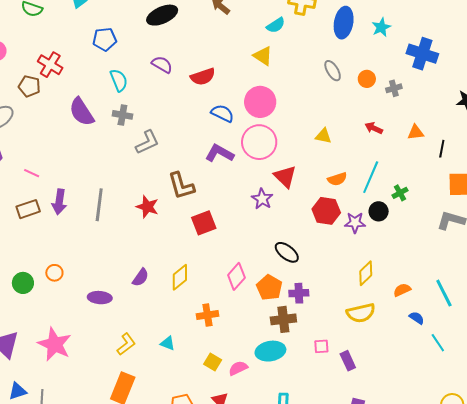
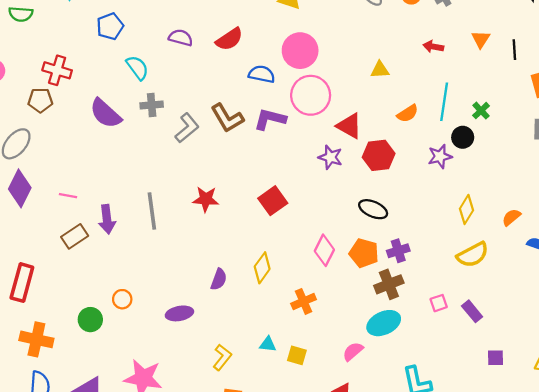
orange triangle: (416, 132) -> (481, 39), turned -36
brown L-shape: (181, 186) -> (227, 118), moved
red hexagon: (326, 211) -> (379, 155), moved
yellow square: (213, 362) -> (297, 355), moved

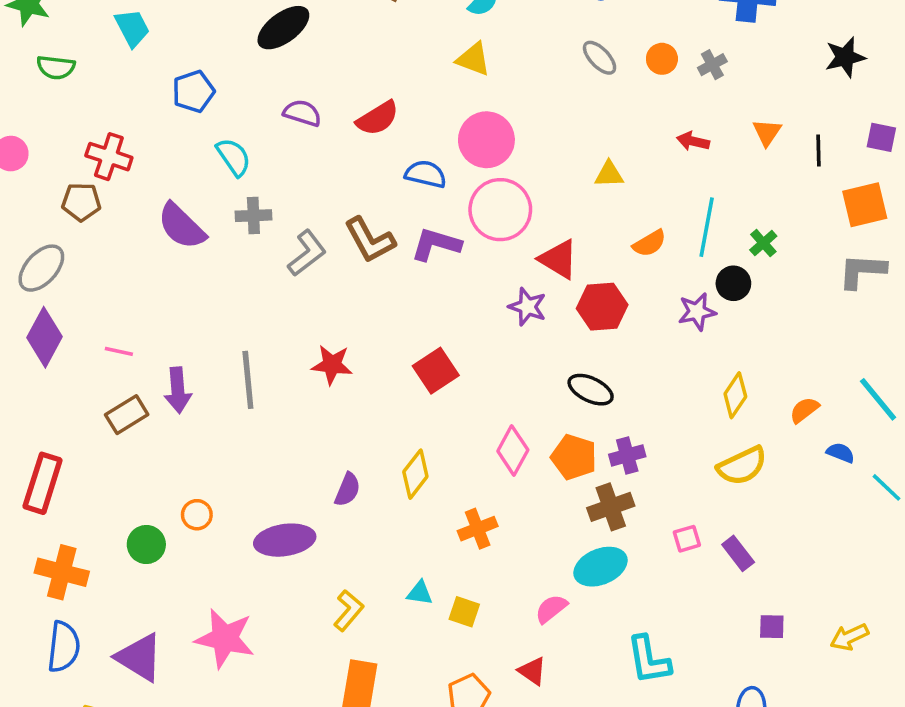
purple ellipse: (179, 313) -> (285, 540), size x1.4

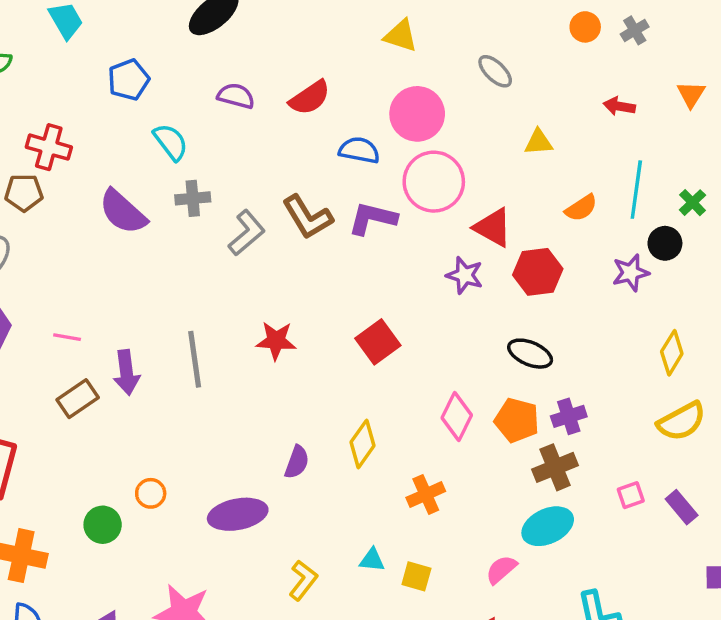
gray ellipse: (600, 58) -> (495, 71), moved

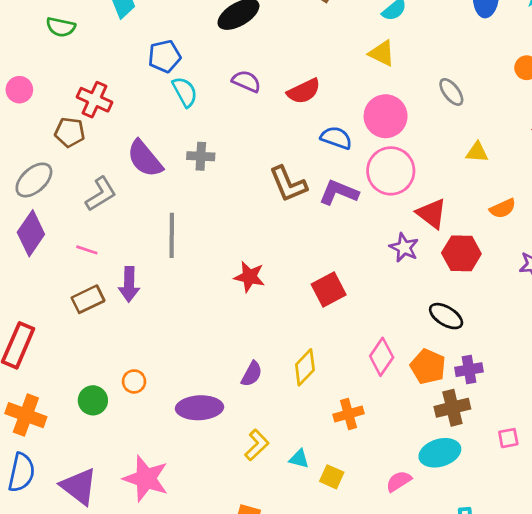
cyan semicircle: (171, 142) -> (185, 92), moved
gray L-shape: (247, 233) -> (101, 194), moved
gray line: (195, 359) -> (172, 235), moved
yellow L-shape: (303, 580) -> (257, 445), moved

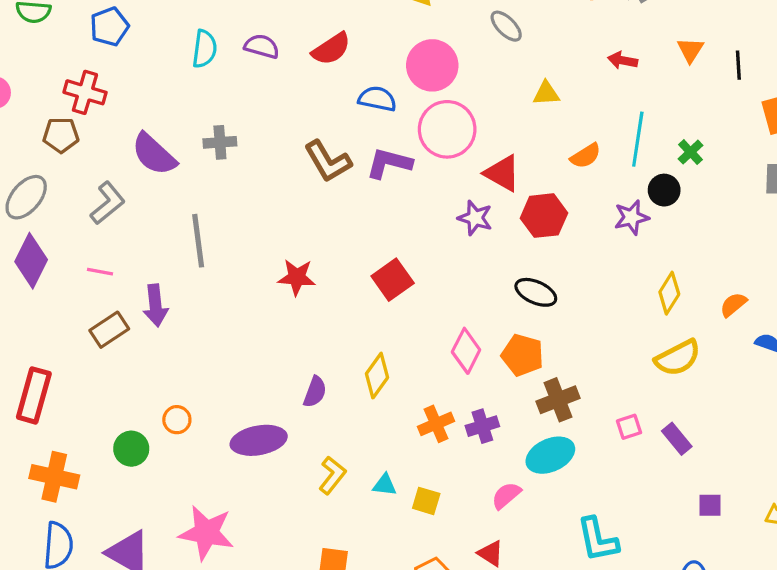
blue pentagon: (164, 56) -> (109, 27), moved
cyan semicircle: (185, 92) -> (204, 49), moved, turned 44
purple cross: (469, 370) -> (482, 426), moved

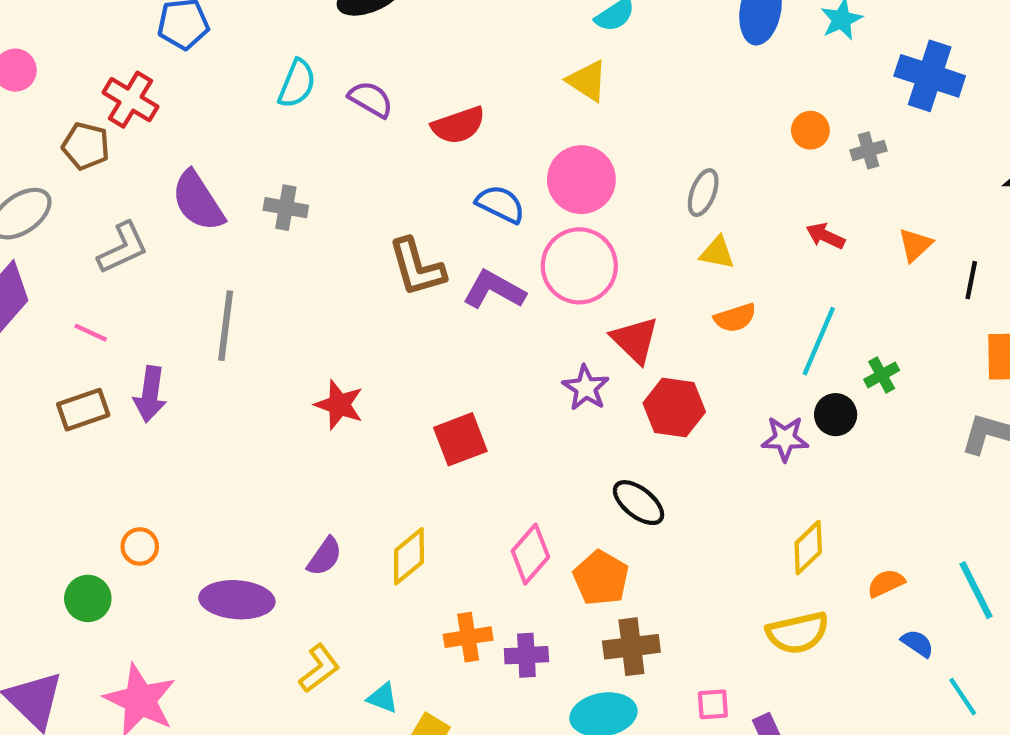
gray ellipse: (506, 26) -> (703, 193), moved, turned 52
orange semicircle: (586, 156) -> (735, 318), moved
green circle: (131, 449) -> (88, 598), moved

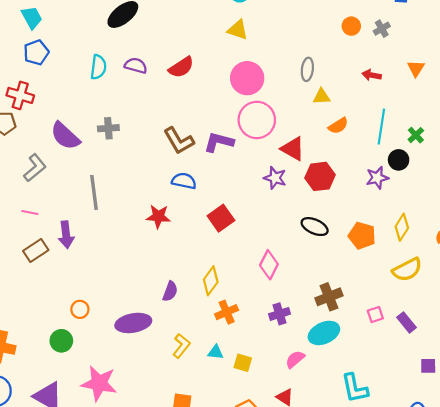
blue semicircle: (500, 204) -> (184, 181), moved
orange pentagon: (601, 578) -> (362, 236), moved
orange cross: (468, 637) -> (227, 312), moved

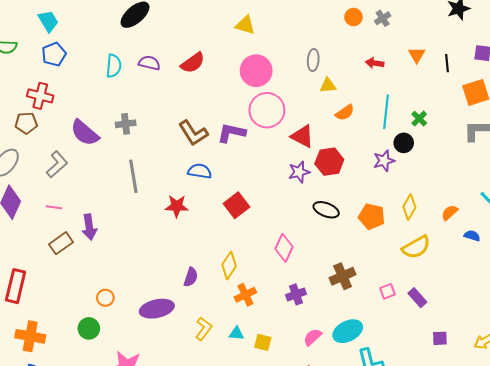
purple star: (275, 178) -> (299, 172), moved, turned -30
gray line: (94, 192) -> (133, 176), moved
cyan ellipse: (324, 333) -> (348, 331), moved

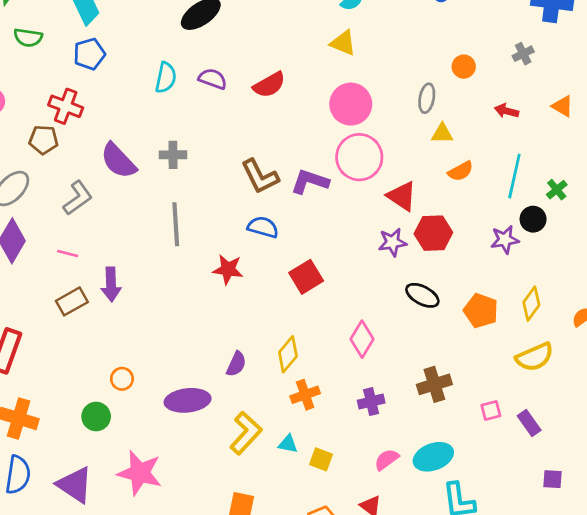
orange circle: (353, 17) -> (464, 67), moved
orange triangle: (417, 55) -> (562, 106), turned -36
yellow L-shape: (204, 329) -> (246, 433), size x1.4

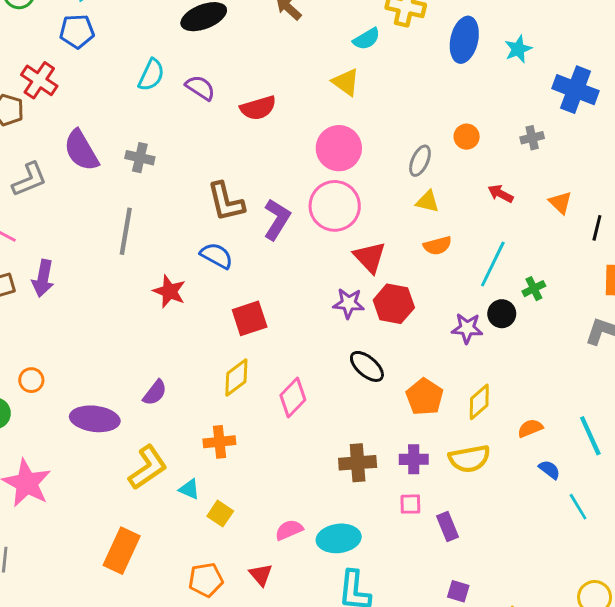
purple L-shape: (310, 182) -> (277, 219), turned 90
yellow diamond: (288, 354) -> (236, 378), moved
purple cross: (371, 402) -> (414, 459), moved

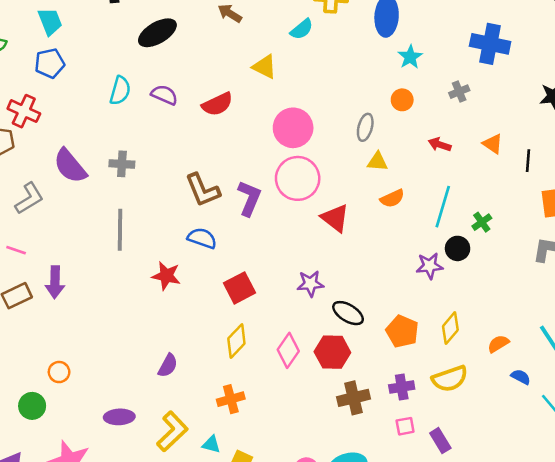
cyan star: (518, 49) -> (410, 57), moved
yellow triangle: (346, 82) -> (265, 67), moved
purple star: (349, 303) -> (310, 284), moved
red hexagon: (394, 304) -> (332, 352), moved
purple ellipse: (95, 419) -> (119, 417), moved, size x0.7

